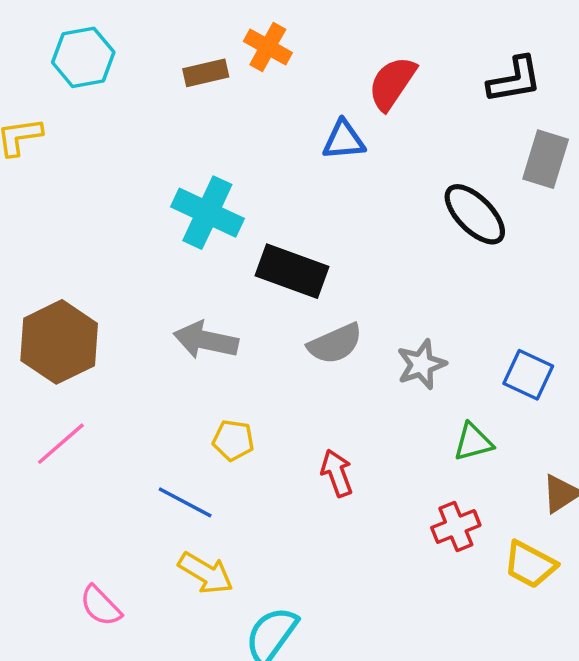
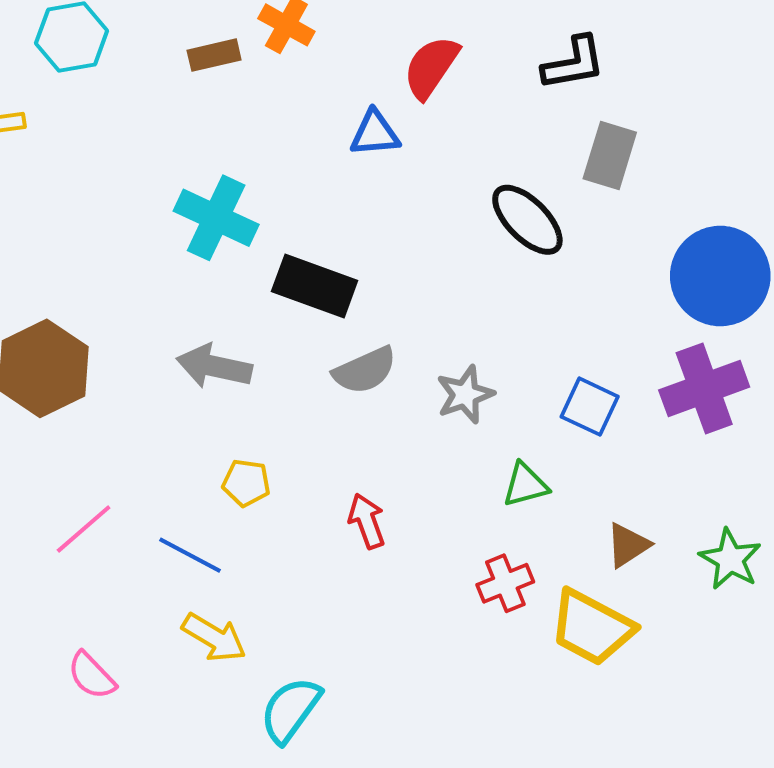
pink line: (61, 444) -> (84, 529), moved
yellow trapezoid: (530, 564) -> (592, 627), size x1.4

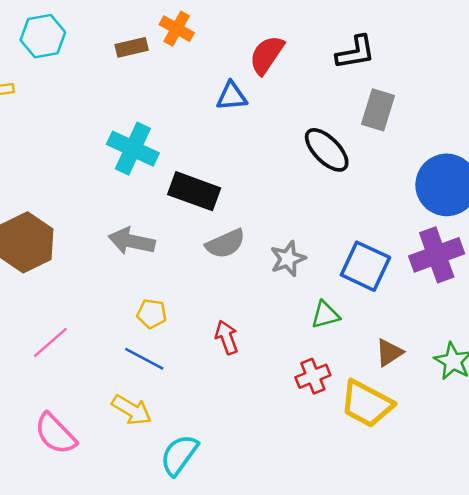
blue square: (590, 407) -> (365, 266), size x1.4
blue line: (190, 555) -> (144, 359), moved
pink semicircle: (92, 676) -> (55, 434), size x1.4

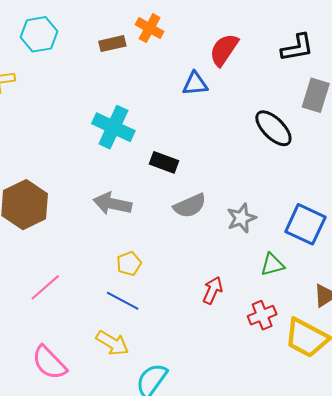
black rectangle: (194, 191) -> (164, 162), size x0.7
yellow pentagon: (152, 314) -> (129, 264), turned -30
red arrow: (227, 337) -> (213, 290), moved, turned 44

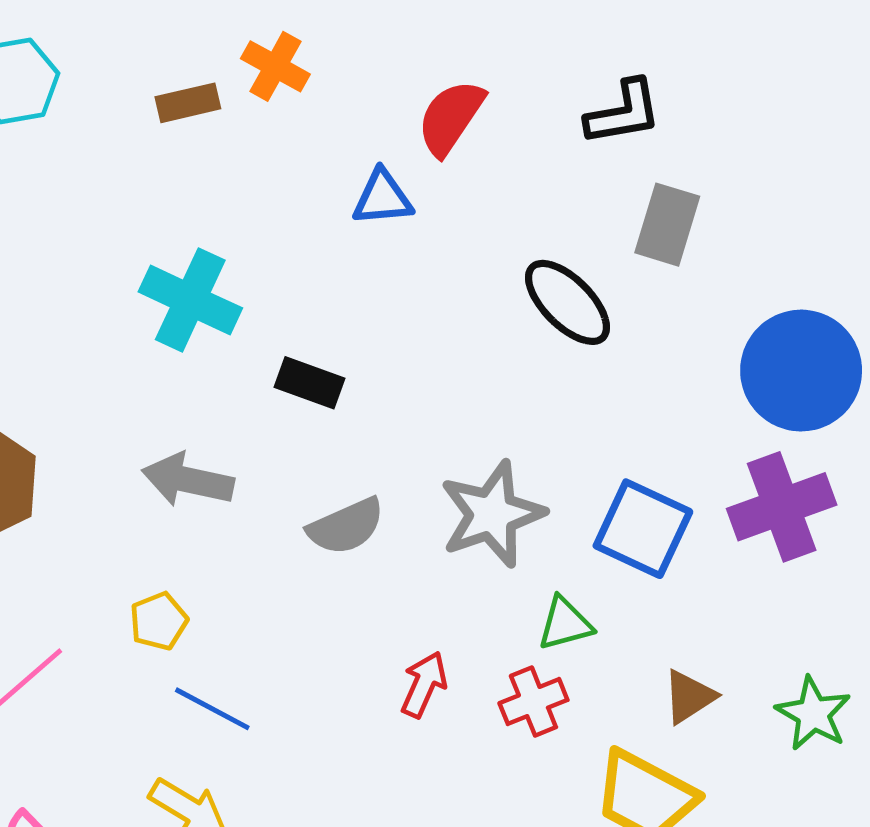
gray semicircle: (190, 206) -> (346, 526), moved
gray star: (241, 218) -> (492, 514), size x1.5
yellow pentagon: (129, 264) -> (159, 621), moved
red cross: (262, 315) -> (533, 702), moved

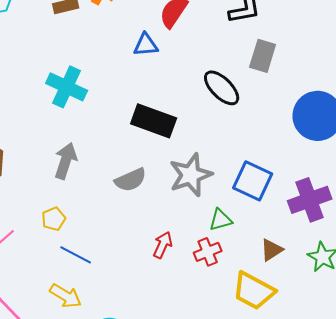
black rectangle: (310, 383) -> (154, 121), moved, size x1.6
gray arrow: (188, 480) -> (66, 161), turned 96
purple cross: (782, 507) -> (310, 200), moved

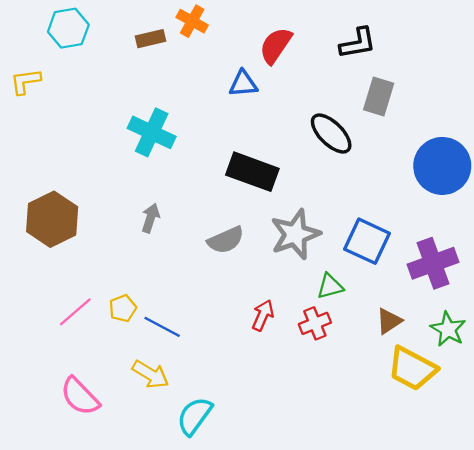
gray arrow: (66, 161) -> (151, 218), size x0.7
yellow pentagon: (54, 219) -> (123, 308), moved
yellow trapezoid: (254, 291) -> (412, 369), moved

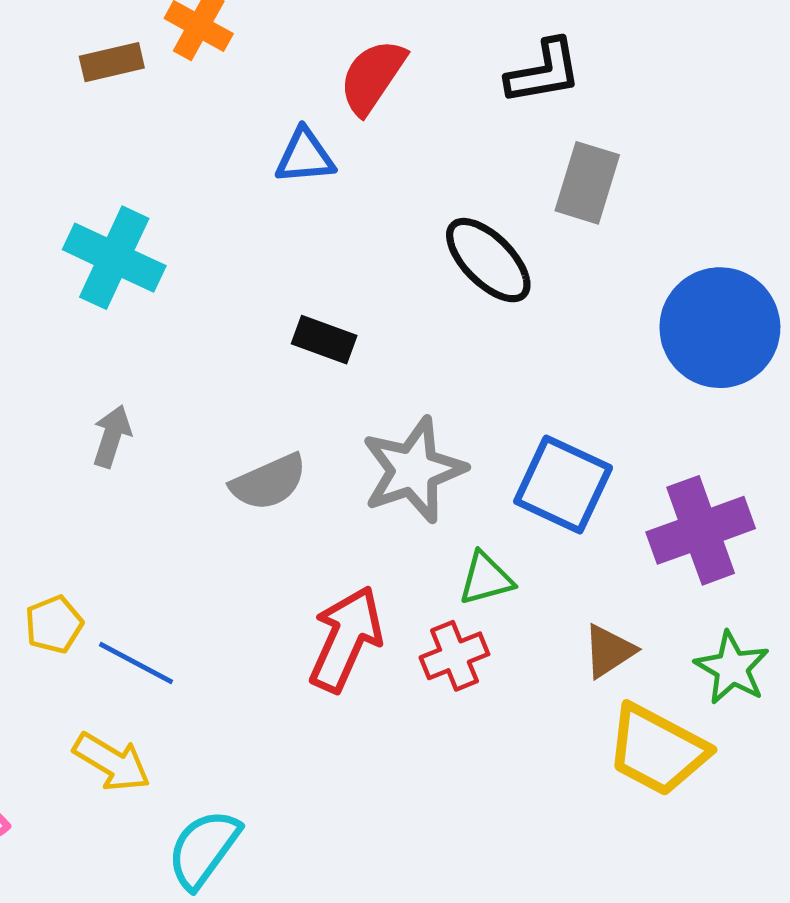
black rectangle: (252, 172) -> (324, 340), size x0.6
red arrow: (263, 315) -> (346, 639), size x1.6

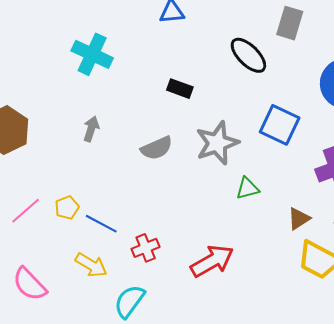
blue square: (563, 484) -> (280, 125), moved
red arrow: (346, 639) -> (212, 261), moved, turned 36
red cross: (454, 656) -> (146, 248), moved

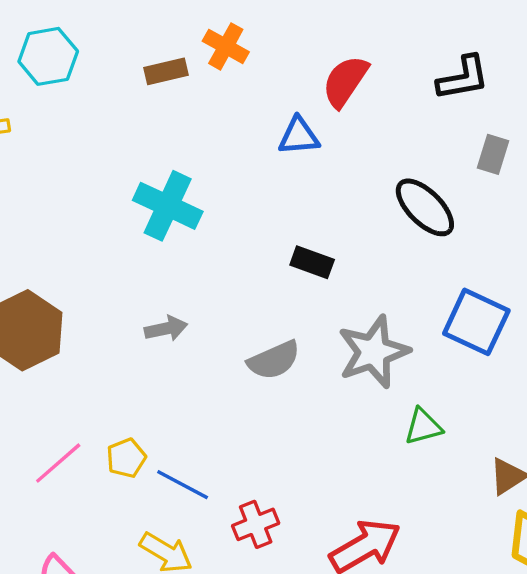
gray rectangle: (290, 23) -> (493, 154), size x0.7
gray arrow: (91, 129) -> (166, 329), turned 60

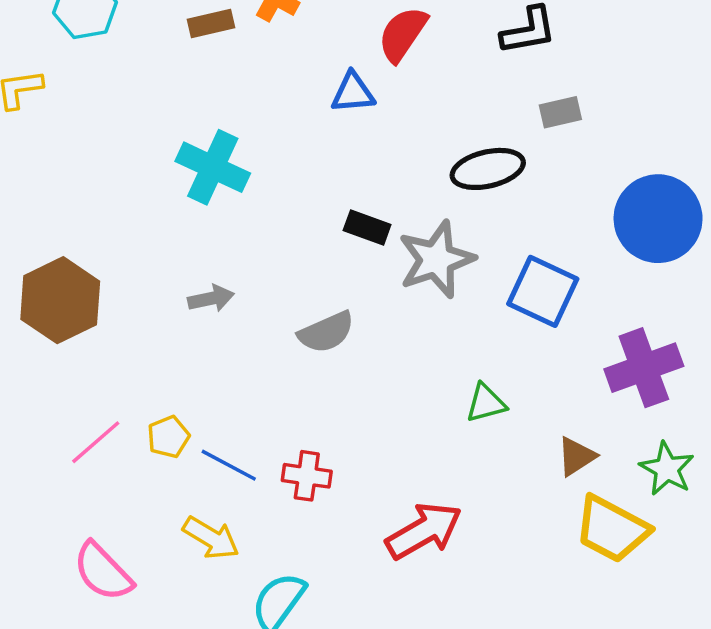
gray rectangle: (493, 154) -> (560, 112), turned 60
black ellipse: (425, 207) -> (488, 169), turned -58
gray star: (373, 352) -> (436, 259), moved
red cross: (256, 524) -> (307, 476), moved, turned 30

